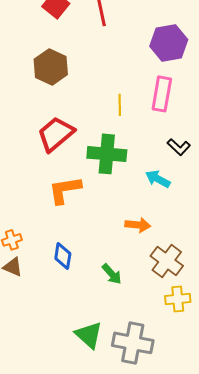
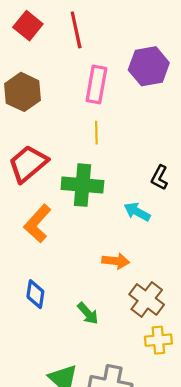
pink rectangle: (162, 94) -> (96, 84), moved
black L-shape: (179, 147) -> (159, 178), turned 75
orange L-shape: (65, 190) -> (38, 224), turned -39

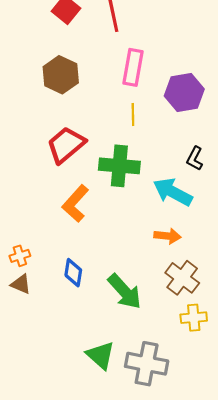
purple hexagon: (149, 66) -> (184, 93), moved
cyan arrow: (137, 212) -> (173, 192), size x1.5
orange arrow: (116, 261) -> (168, 236), moved
green arrow: (88, 313) -> (125, 291), size x1.6

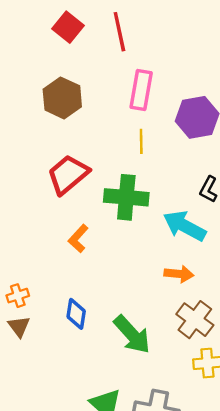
orange L-shape: (75, 203) -> (78, 238), size x0.7
brown triangle: (21, 284) -> (19, 326), turned 30

